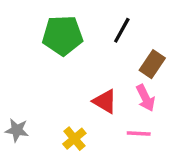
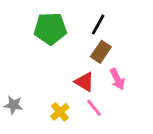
brown rectangle: (152, 64) -> (101, 52), moved
pink line: (139, 134) -> (94, 108), moved, turned 48

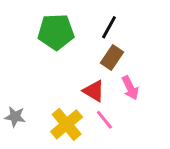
yellow cross: (60, 112) -> (67, 124), size x1.5

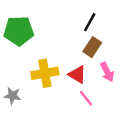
green pentagon: (56, 32) -> (19, 31), moved
yellow cross: (67, 124) -> (45, 73), moved, turned 30

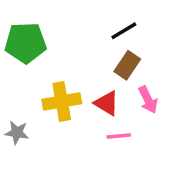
black line: (90, 22) -> (124, 31), turned 30
pink line: (86, 98) -> (119, 136), turned -56

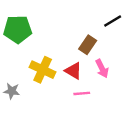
black line: (124, 31) -> (113, 21), moved
yellow cross: (62, 101) -> (43, 70), turned 35

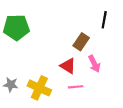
black line: (113, 21) -> (104, 20), turned -49
yellow cross: (43, 70) -> (39, 88), moved

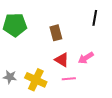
brown rectangle: (81, 42) -> (56, 33), moved, turned -49
pink arrow: (94, 64) -> (86, 58), turned 84

